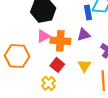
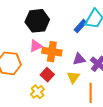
blue rectangle: (88, 12) -> (80, 26), turned 48
purple triangle: (84, 35) -> (79, 59), moved

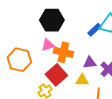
red square: (47, 75) -> (56, 75), size x1.5
yellow triangle: (73, 77) -> (82, 80), turned 48

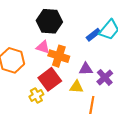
pink triangle: (48, 45) -> (43, 47), turned 32

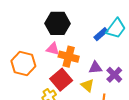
yellow triangle: (76, 87) -> (87, 85), turned 40

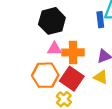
blue rectangle: (101, 34) -> (100, 20), turned -40
orange hexagon: (23, 63) -> (45, 75), moved

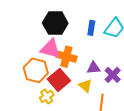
blue rectangle: (100, 20) -> (91, 28), moved
pink triangle: (54, 49) -> (50, 49), size x1.5

